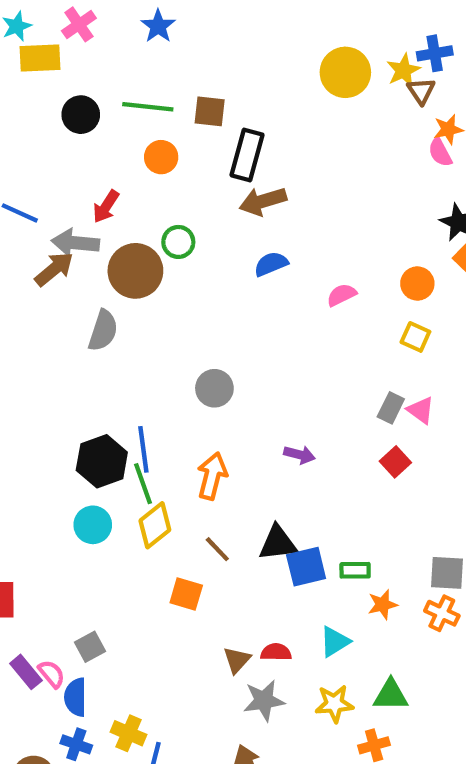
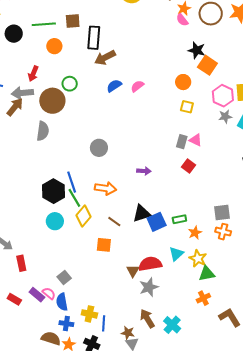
pink semicircle: (341, 295) -> (137, 86), moved
orange arrow: (212, 476) -> (106, 188), turned 95
red semicircle: (276, 652) -> (150, 264), size x1.6
yellow star: (334, 704) -> (198, 258), moved, turned -30

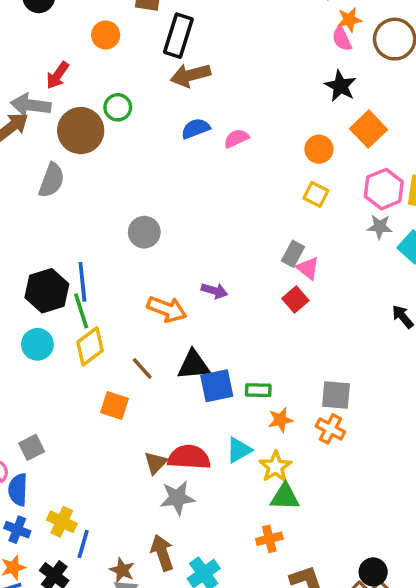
black star: (197, 50) -> (340, 86), moved
pink triangle: (196, 140) -> (308, 268), moved
orange arrow: (106, 188) -> (167, 309), moved

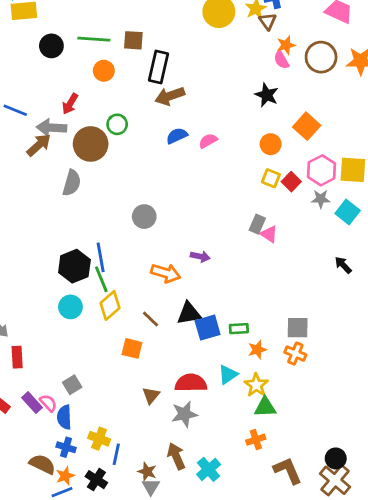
black star: (340, 86) -> (267, 95), moved
red square: (295, 300) -> (291, 182), moved
brown triangle: (156, 463) -> (151, 395), moved

